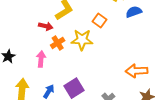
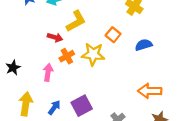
blue semicircle: (134, 12) -> (144, 45), moved

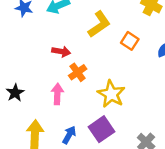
yellow L-shape: (76, 21) -> (99, 24), moved
yellow star: (93, 54) -> (111, 94), moved, turned 30

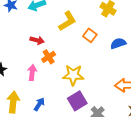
yellow star: (111, 94) -> (73, 75), turned -30
purple square: (101, 129) -> (77, 101), moved

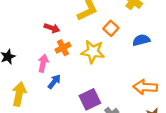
yellow star: (73, 75) -> (93, 52), moved
blue arrow: (39, 104) -> (54, 82), moved

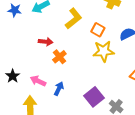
yellow star: (93, 52) -> (104, 51), moved
pink arrow: (43, 63) -> (38, 81), moved, turned -63

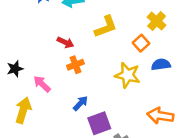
orange square: (98, 30) -> (141, 43), moved
blue arrow: (59, 89) -> (80, 103), moved

